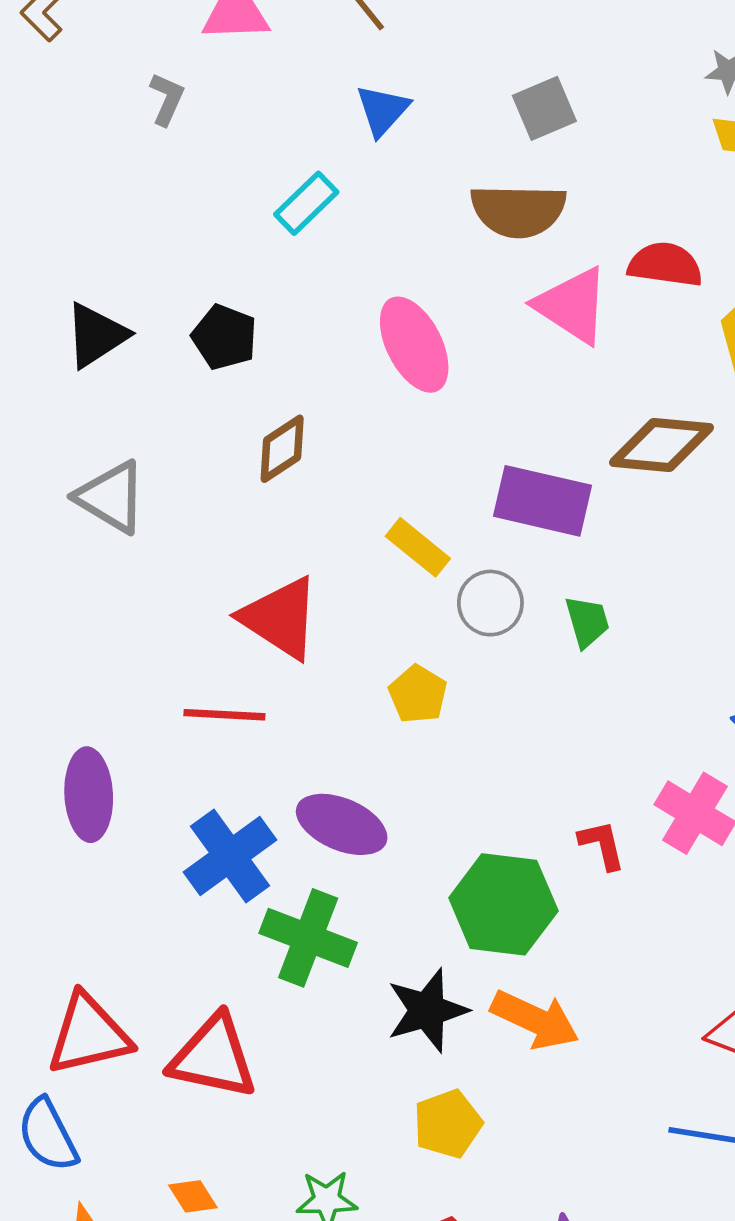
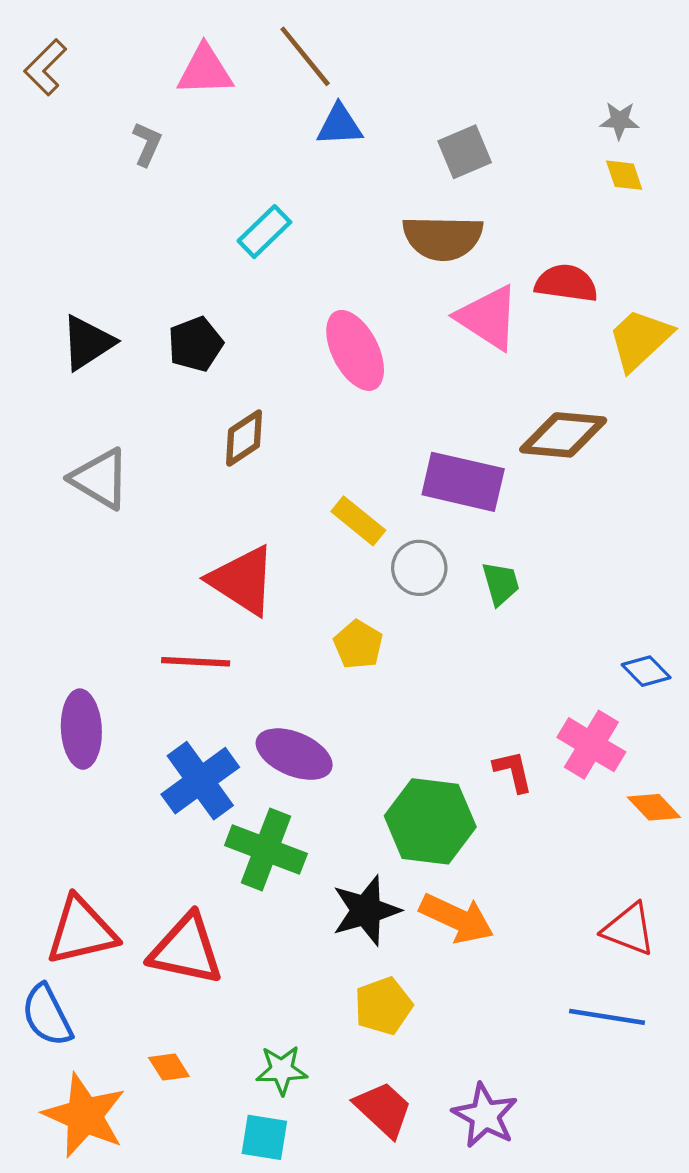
blue triangle: (383, 110) -> (339, 125), moved, turned 45
black pentagon: (224, 337) -> (196, 344), turned 30

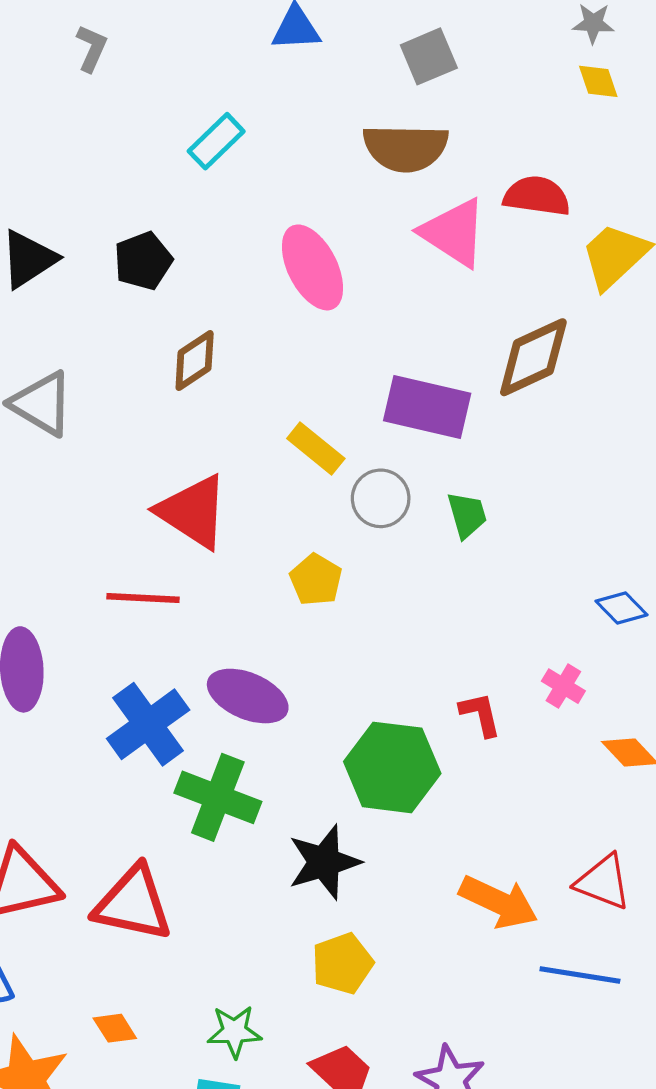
brown diamond: (563, 435) -> (533, 357), turned -30
pink cross: (591, 745) -> (563, 686), size x0.6
orange arrow: (457, 918) -> (499, 902), moved

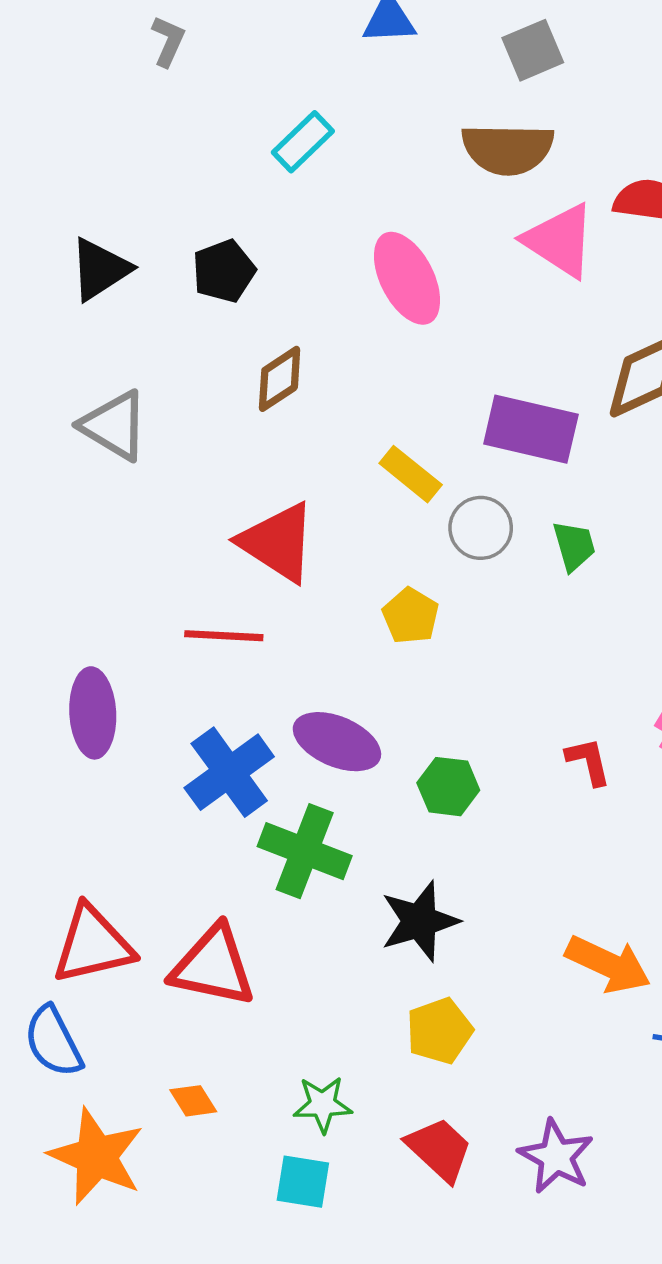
green hexagon: (392, 767) -> (448, 787), moved, size x0.6

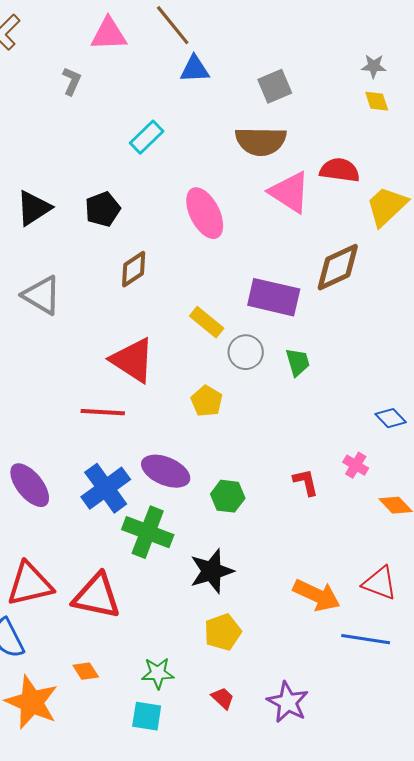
purple ellipse: (93, 713) -> (30, 485), moved, turned -36
red trapezoid: (439, 1149) -> (223, 698), size x0.6

